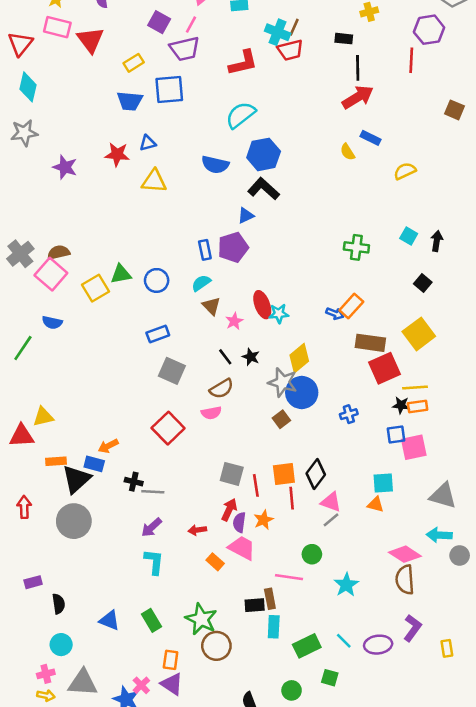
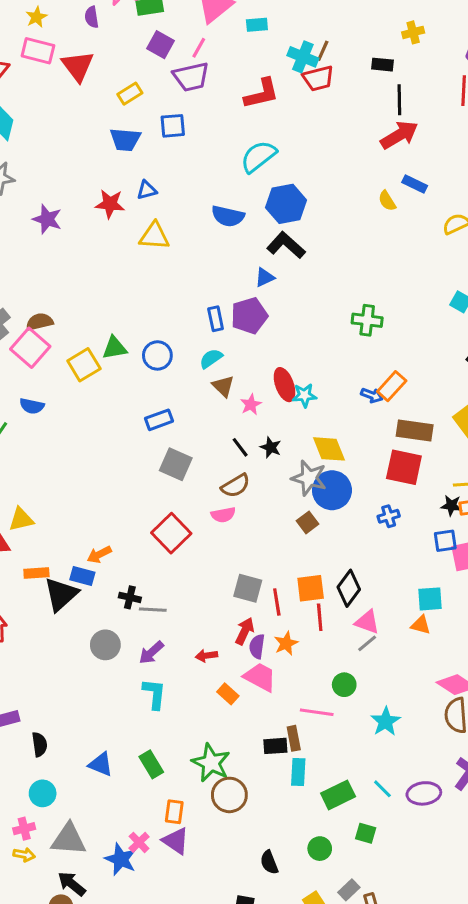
blue square: (169, 90) -> (173, 126), size x0.7
green cross: (356, 247) -> (367, 320), moved
yellow diamond: (299, 358) -> (329, 449), turned -72
red square: (384, 368) -> (404, 467), moved, turned 36
gray circle: (74, 521) -> (105, 645), moved, size x0.7

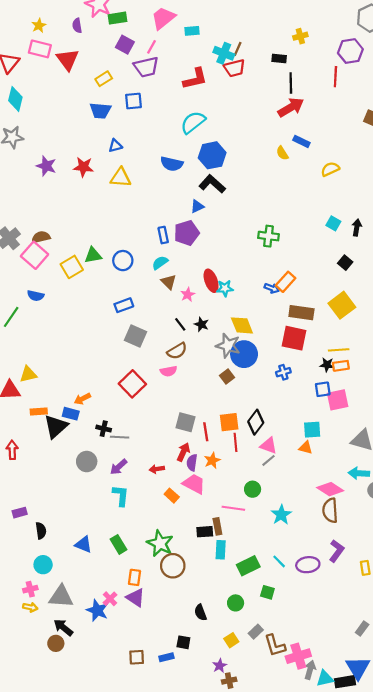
red star: (110, 204) -> (83, 167), moved

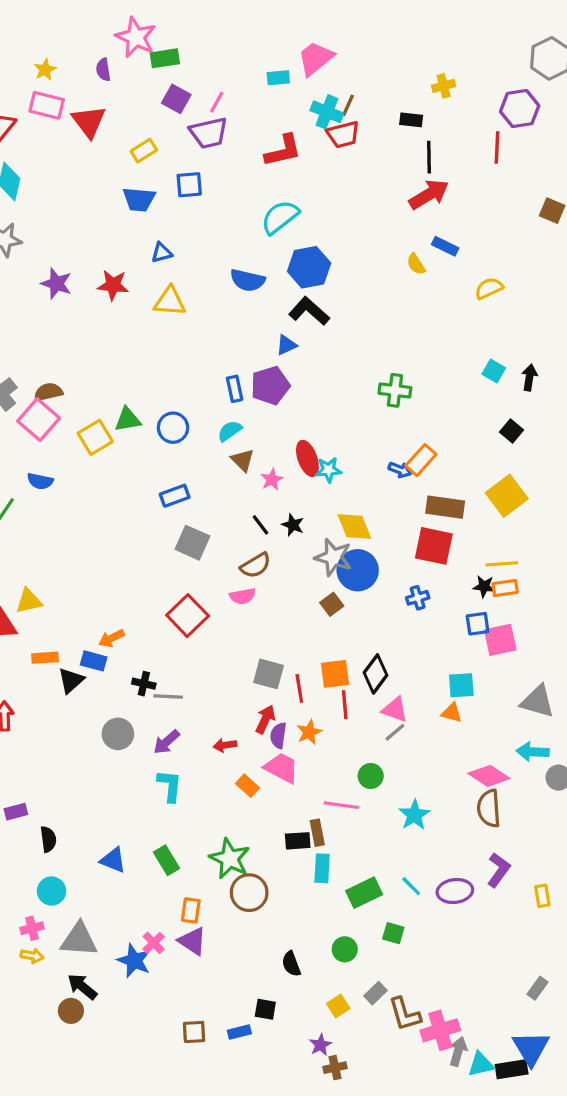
pink trapezoid: (163, 18) -> (316, 58), moved
black triangle: (56, 426) -> (71, 680), size x0.7

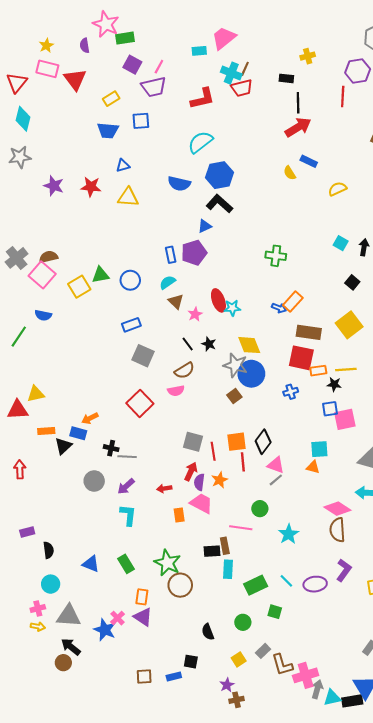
orange rectangle: (505, 588) -> (318, 371), moved
orange rectangle: (248, 786) -> (179, 515), turned 40

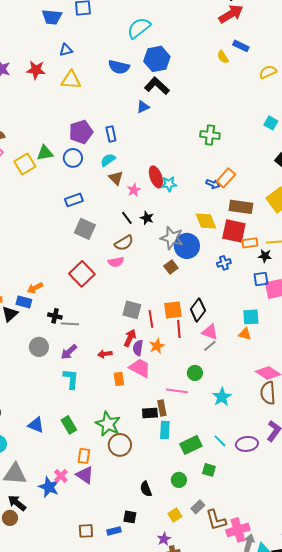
purple pentagon: (194, 253) -> (81, 132), moved
yellow diamond: (249, 345) -> (206, 221), moved

